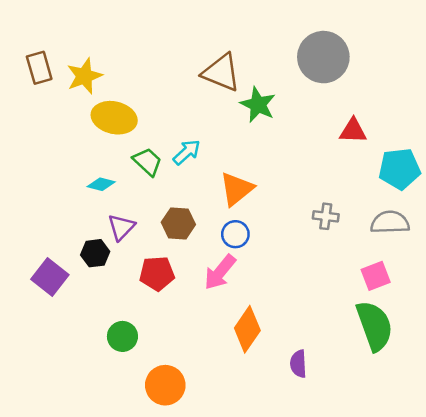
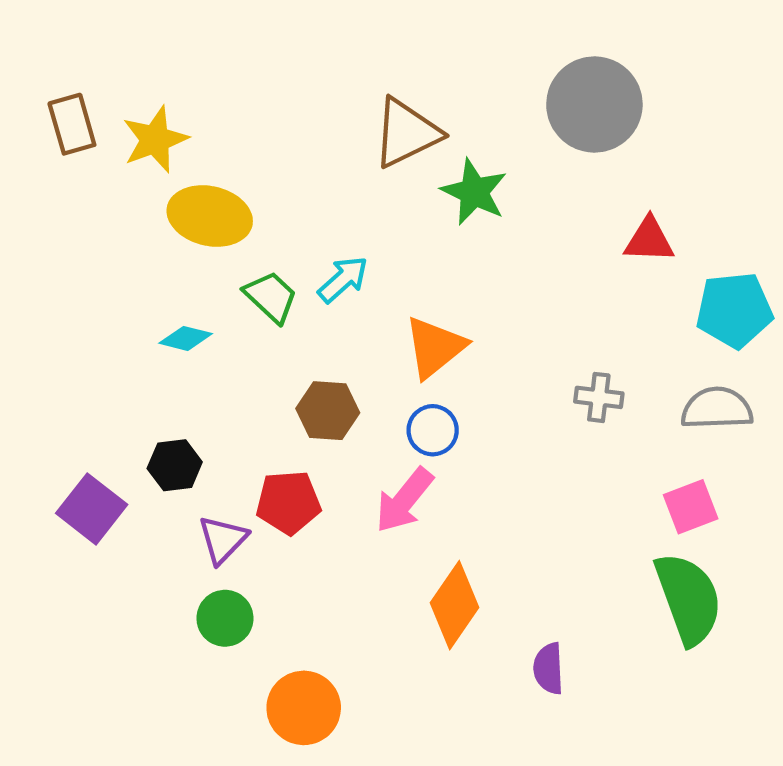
brown triangle: (221, 73) -> (406, 133), turned -48
purple triangle: (121, 227) -> (223, 540), moved

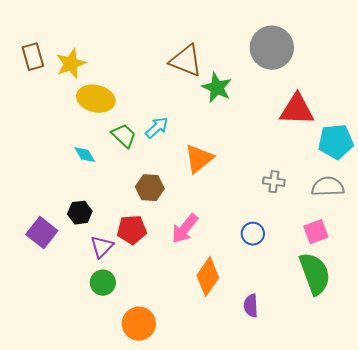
brown triangle: (406, 133) -> (186, 61), turned 48
red triangle: (649, 240) -> (297, 110), size x1.5
cyan diamond: (186, 338) -> (85, 155), turned 45
blue circle: (433, 430) -> (253, 234), moved

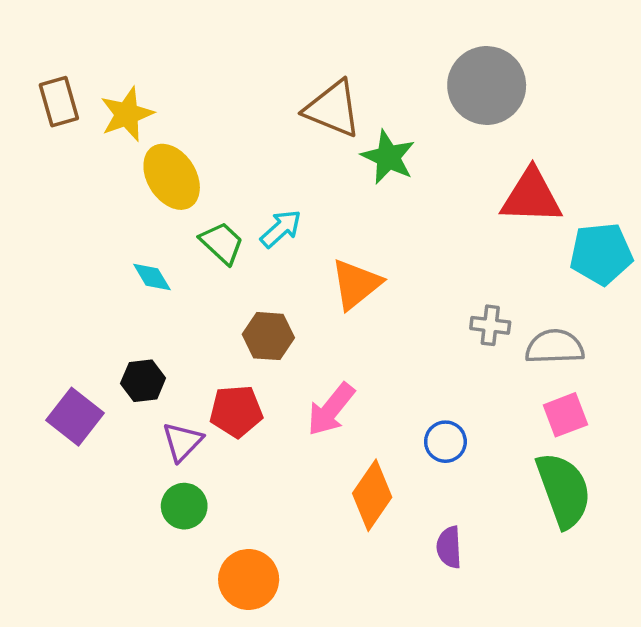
yellow ellipse: (96, 99) -> (172, 177), turned 45
gray semicircle: (328, 187) -> (555, 347), moved
blue circle: (253, 234) -> (445, 442), moved

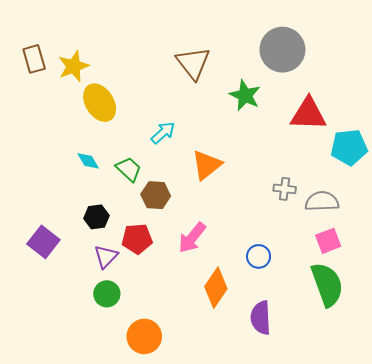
brown triangle: (333, 109) -> (193, 63), turned 30
green star: (388, 157) -> (245, 95), moved
green trapezoid: (222, 243) -> (129, 169), moved
black hexagon: (143, 381) -> (96, 217), moved
purple semicircle: (449, 547) -> (261, 318), size x1.4

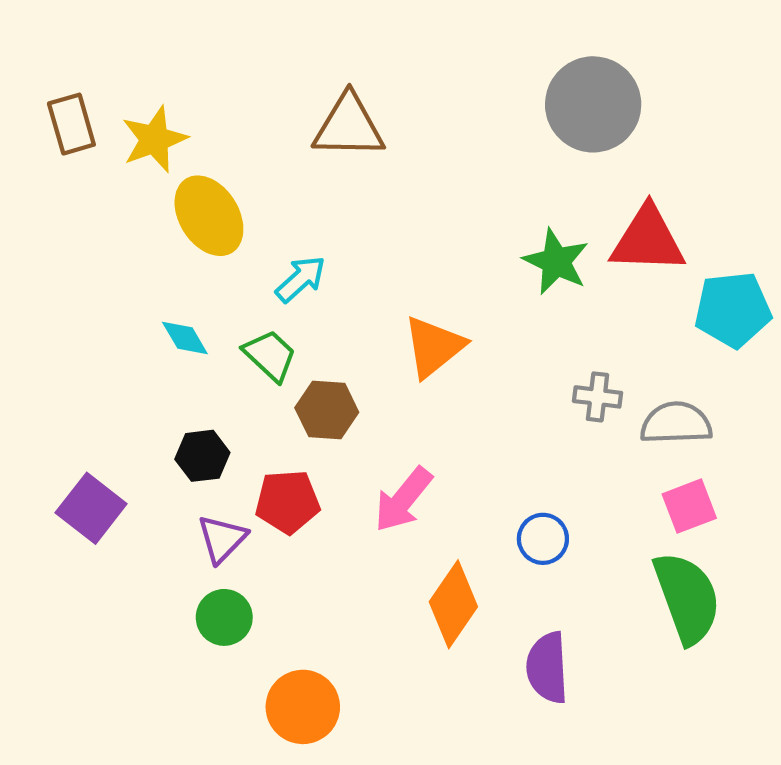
brown triangle: (193, 63) -> (349, 126), moved, turned -51
green star: (245, 95) -> (556, 262), moved
cyan arrow: (163, 133) -> (301, 279), moved

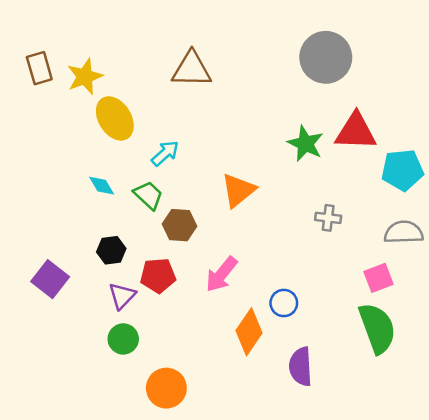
gray semicircle: (676, 423) -> (404, 232), moved
blue circle: (543, 539) -> (284, 303), moved

